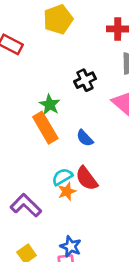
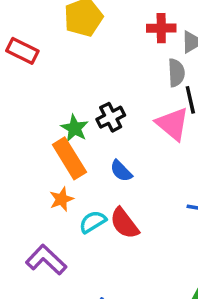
black cross: (85, 80) -> (111, 117), moved
orange star: (67, 191) -> (61, 199), moved

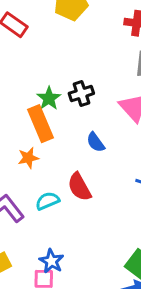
blue semicircle: (121, 171) -> (96, 142), moved
cyan semicircle: (93, 222) -> (48, 201), moved

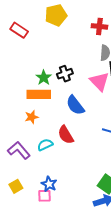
orange rectangle: (40, 124) -> (39, 94), turned -65
blue semicircle: (96, 142) -> (75, 105), size x1.5

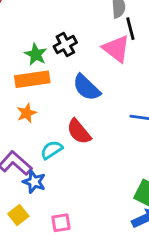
blue star: (49, 184) -> (34, 182), moved

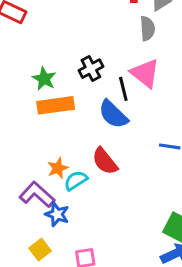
black line: (130, 29) -> (123, 89), moved
green star: (36, 54) -> (44, 79), moved
orange star: (27, 113) -> (58, 168), moved

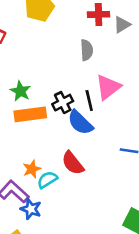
gray semicircle: (147, 28) -> (87, 50), moved
black cross: (91, 69) -> (63, 103), moved
pink triangle: (145, 73) -> (108, 87), turned 44

